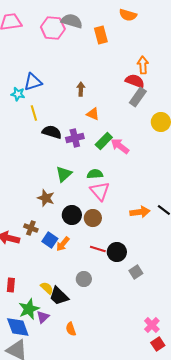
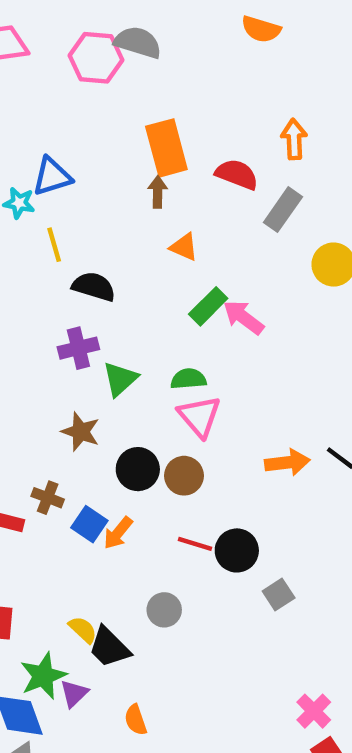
orange rectangle: (101, 35) -> (166, 148), moved, size x1.4
red semicircle: (135, 81) -> (237, 174), moved
purple cross: (75, 138) -> (78, 348), moved

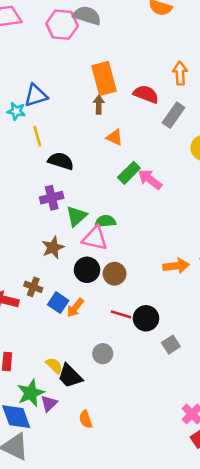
green semicircle: (188, 379) -> (105, 221), moved
pink triangle: (199, 416) -> (95, 238), moved, turned -36
brown star: (81, 432) -> (53, 248), turned 30

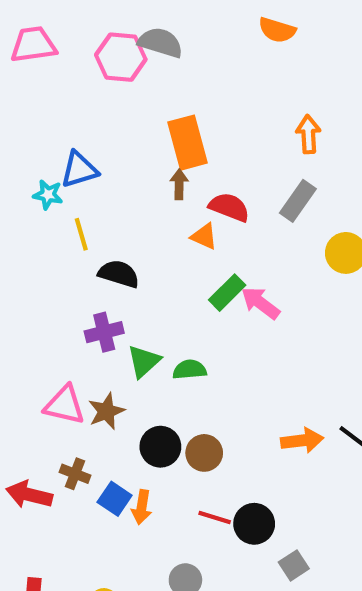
red semicircle: (146, 94) -> (229, 207), moved
pink triangle: (95, 238) -> (65, 405), moved
orange arrow: (75, 308) -> (142, 507), turned -30

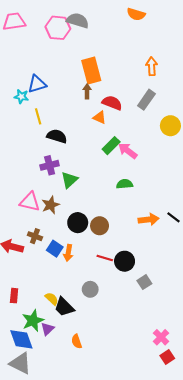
green semicircle: (190, 370) -> (125, 184), moved

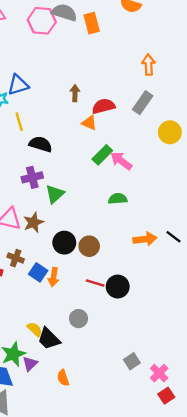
orange rectangle: (91, 70) -> (92, 23), moved, size x0.7
red semicircle: (112, 103) -> (103, 106), turned -36
gray square: (144, 282) -> (132, 361), moved

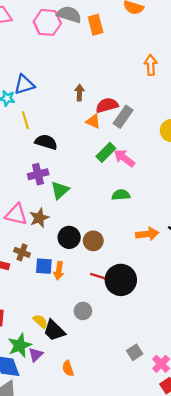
gray rectangle: (143, 103) -> (123, 117), moved
blue square: (38, 272) -> (44, 266), turned -30
black circle: (118, 287) -> (121, 280), size x1.4

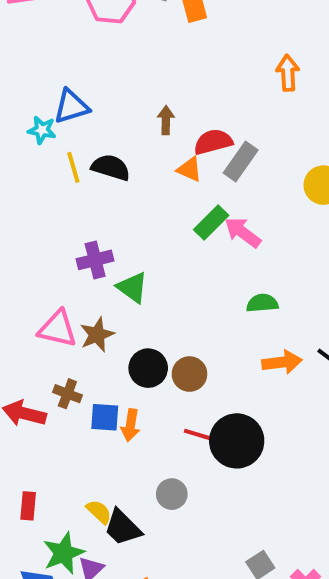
black semicircle: (46, 142) -> (111, 167), moved
green triangle: (60, 190) -> (132, 287), turned -42
green semicircle: (121, 195) -> (262, 303), moved

